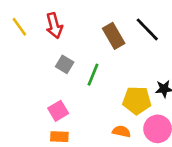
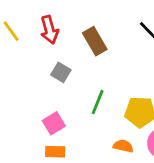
brown rectangle: (114, 36) -> (95, 41), moved
green line: (93, 75) -> (98, 102), moved

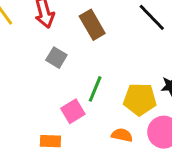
pink square: (54, 123) -> (73, 111), moved

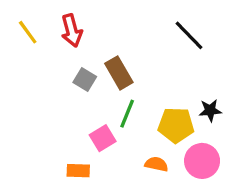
brown rectangle: (92, 25) -> (119, 73), moved

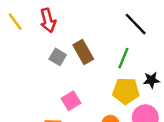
green line: (127, 114) -> (123, 58), moved

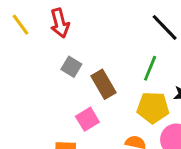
brown rectangle: (83, 52) -> (103, 84), moved

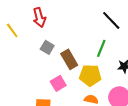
yellow line: (20, 25) -> (12, 30), moved
yellow pentagon: (153, 108) -> (90, 75), moved

